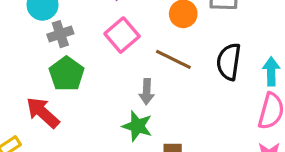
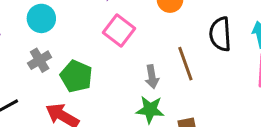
gray cross: (60, 34) -> (40, 60), moved
brown line: (173, 59) -> (185, 64), moved, turned 56

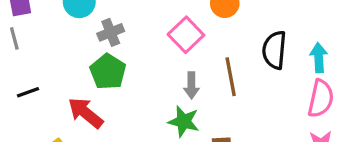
pink square: (119, 30) -> (186, 35), moved
gray cross: (40, 60) -> (111, 32), moved

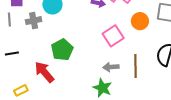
gray cross: (111, 32) -> (34, 21), moved
gray arrow: (191, 85) -> (111, 67), turned 77

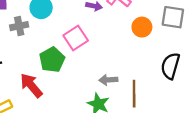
pink square: (113, 36) -> (76, 38), moved
brown line: (135, 66) -> (134, 94), moved

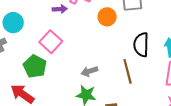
brown line: (134, 94) -> (128, 71), moved

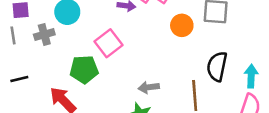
green pentagon: (35, 66) -> (84, 69), turned 30

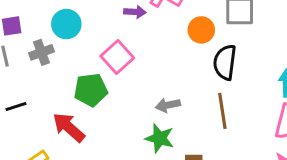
black semicircle: (217, 66) -> (225, 62), moved

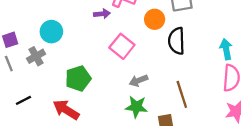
pink square: (117, 57) -> (122, 46), moved
brown line: (222, 111) -> (182, 94), moved

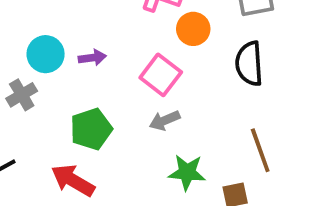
purple arrow: (102, 14) -> (92, 58), moved
orange circle: (155, 19) -> (193, 29), moved
gray arrow: (139, 80) -> (165, 120), moved

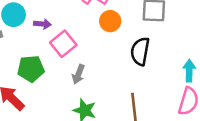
pink square: (161, 75) -> (63, 44), moved
gray arrow: (165, 120) -> (78, 74), turned -60

